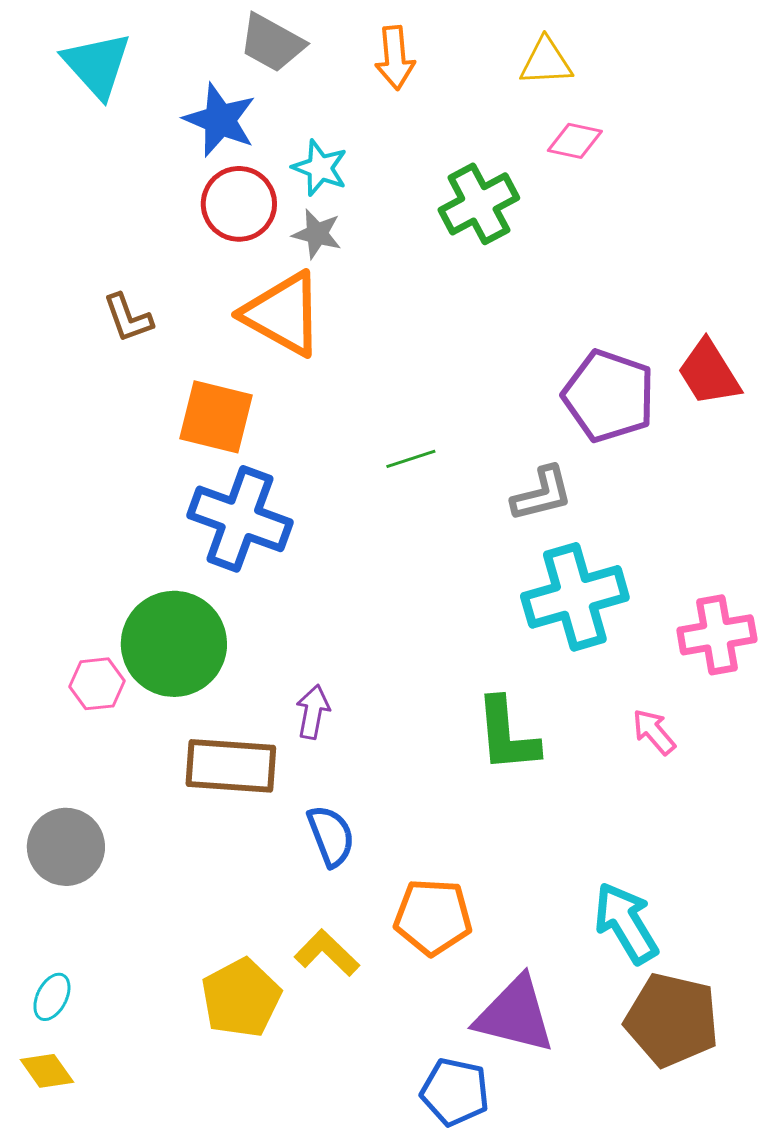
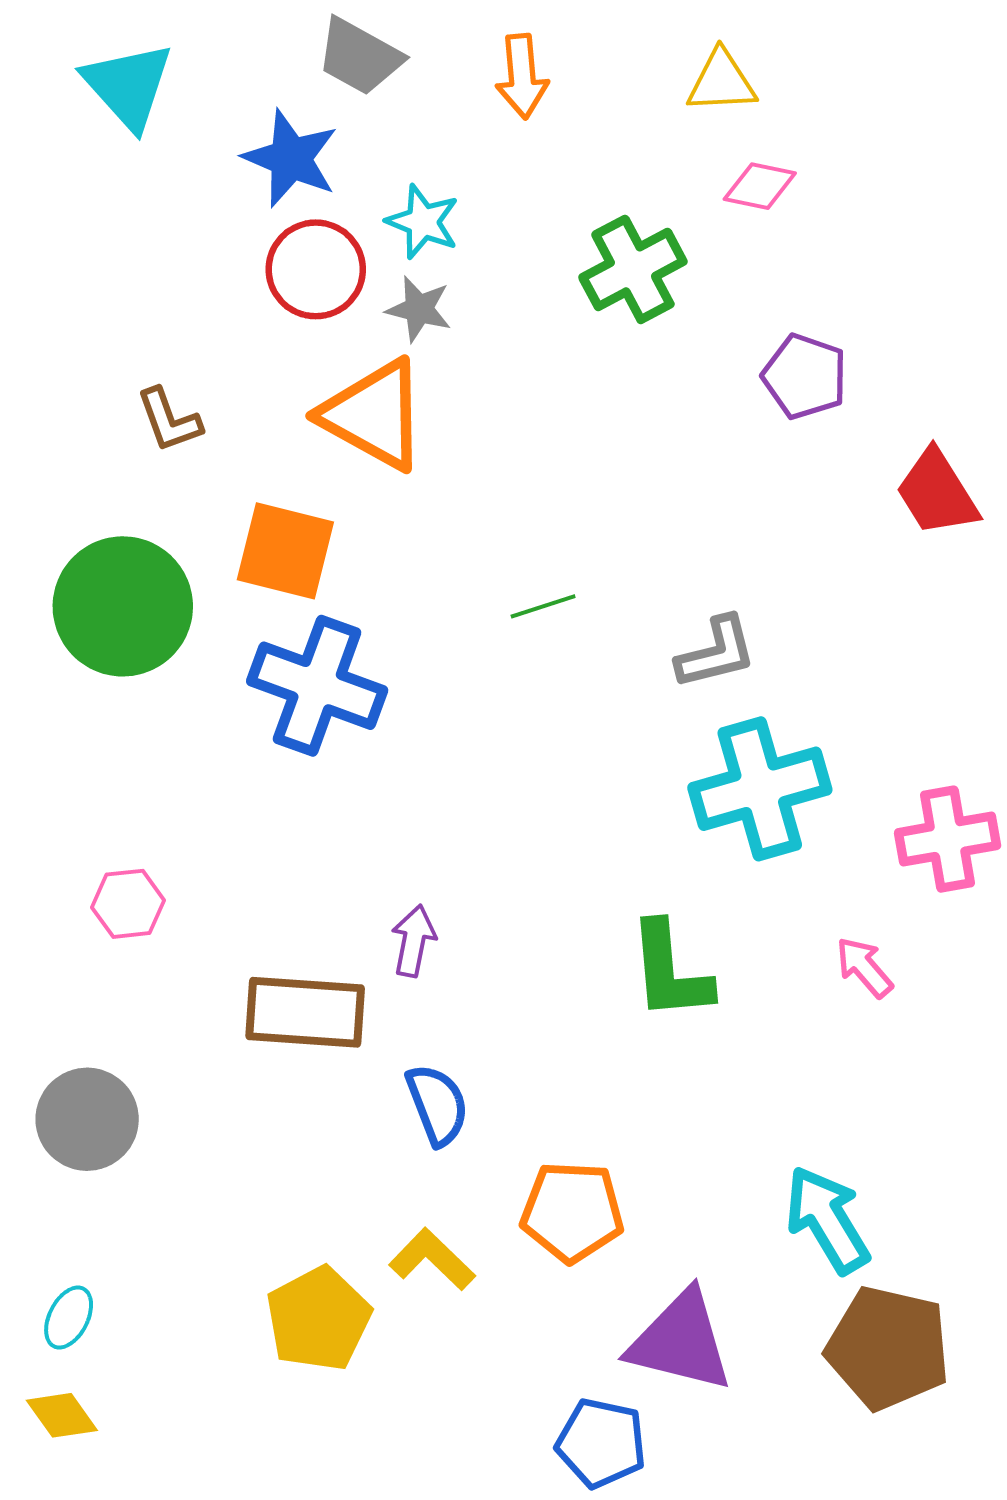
purple pentagon: (609, 396) -> (805, 376), moved, size x0.7
green circle: (174, 644) -> (123, 606), moved

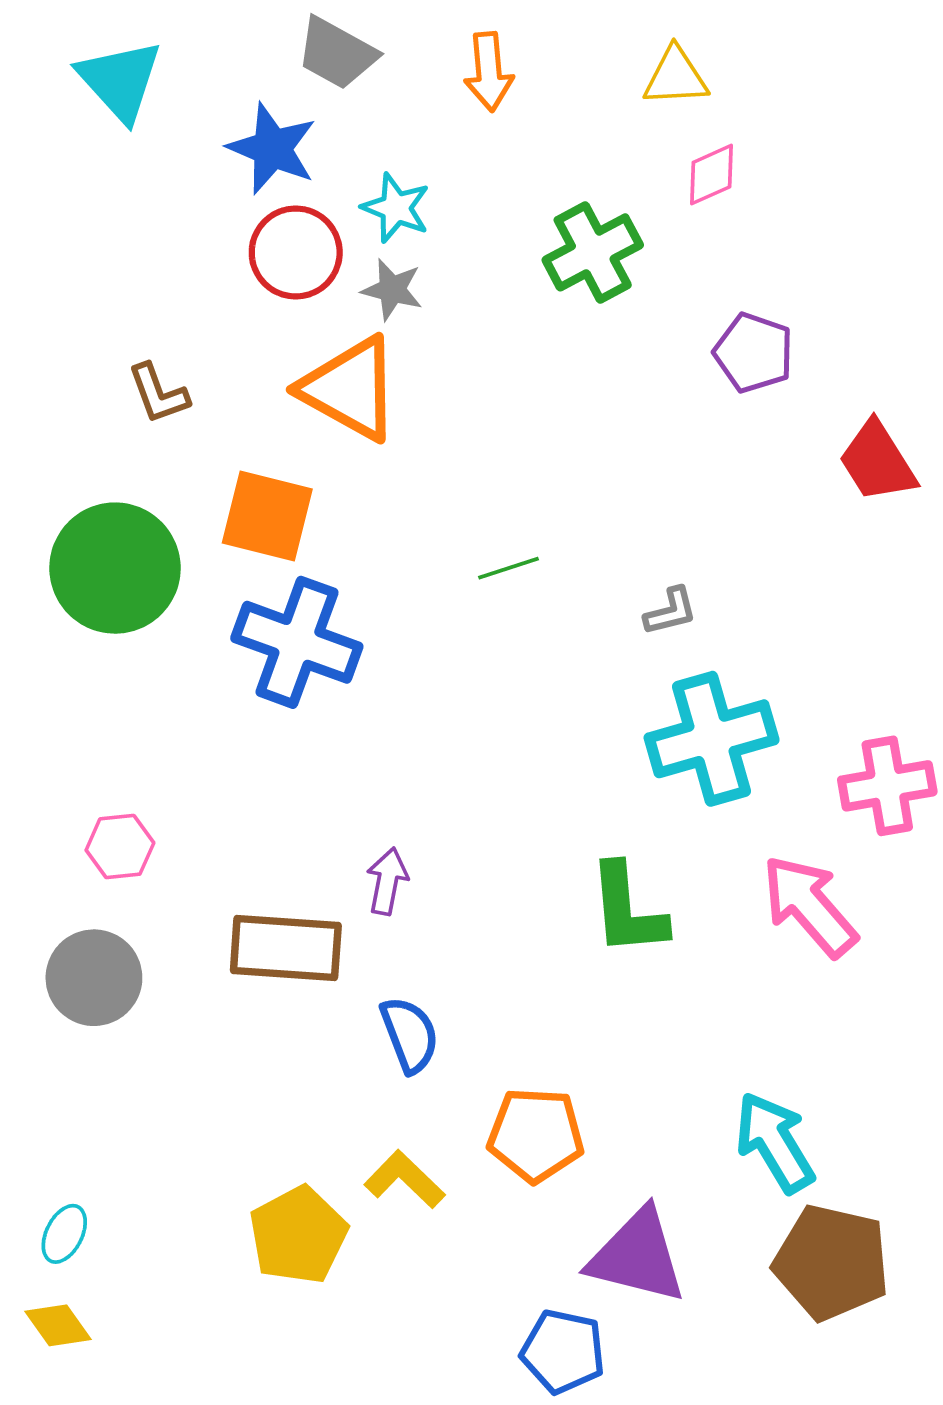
pink diamond: (760, 186) -> (712, 175), turned -36
gray L-shape: (716, 653) -> (671, 611), size x0.7
pink arrow: (864, 967) -> (809, 906), size x1.8
gray circle: (87, 1119) -> (94, 978), moved

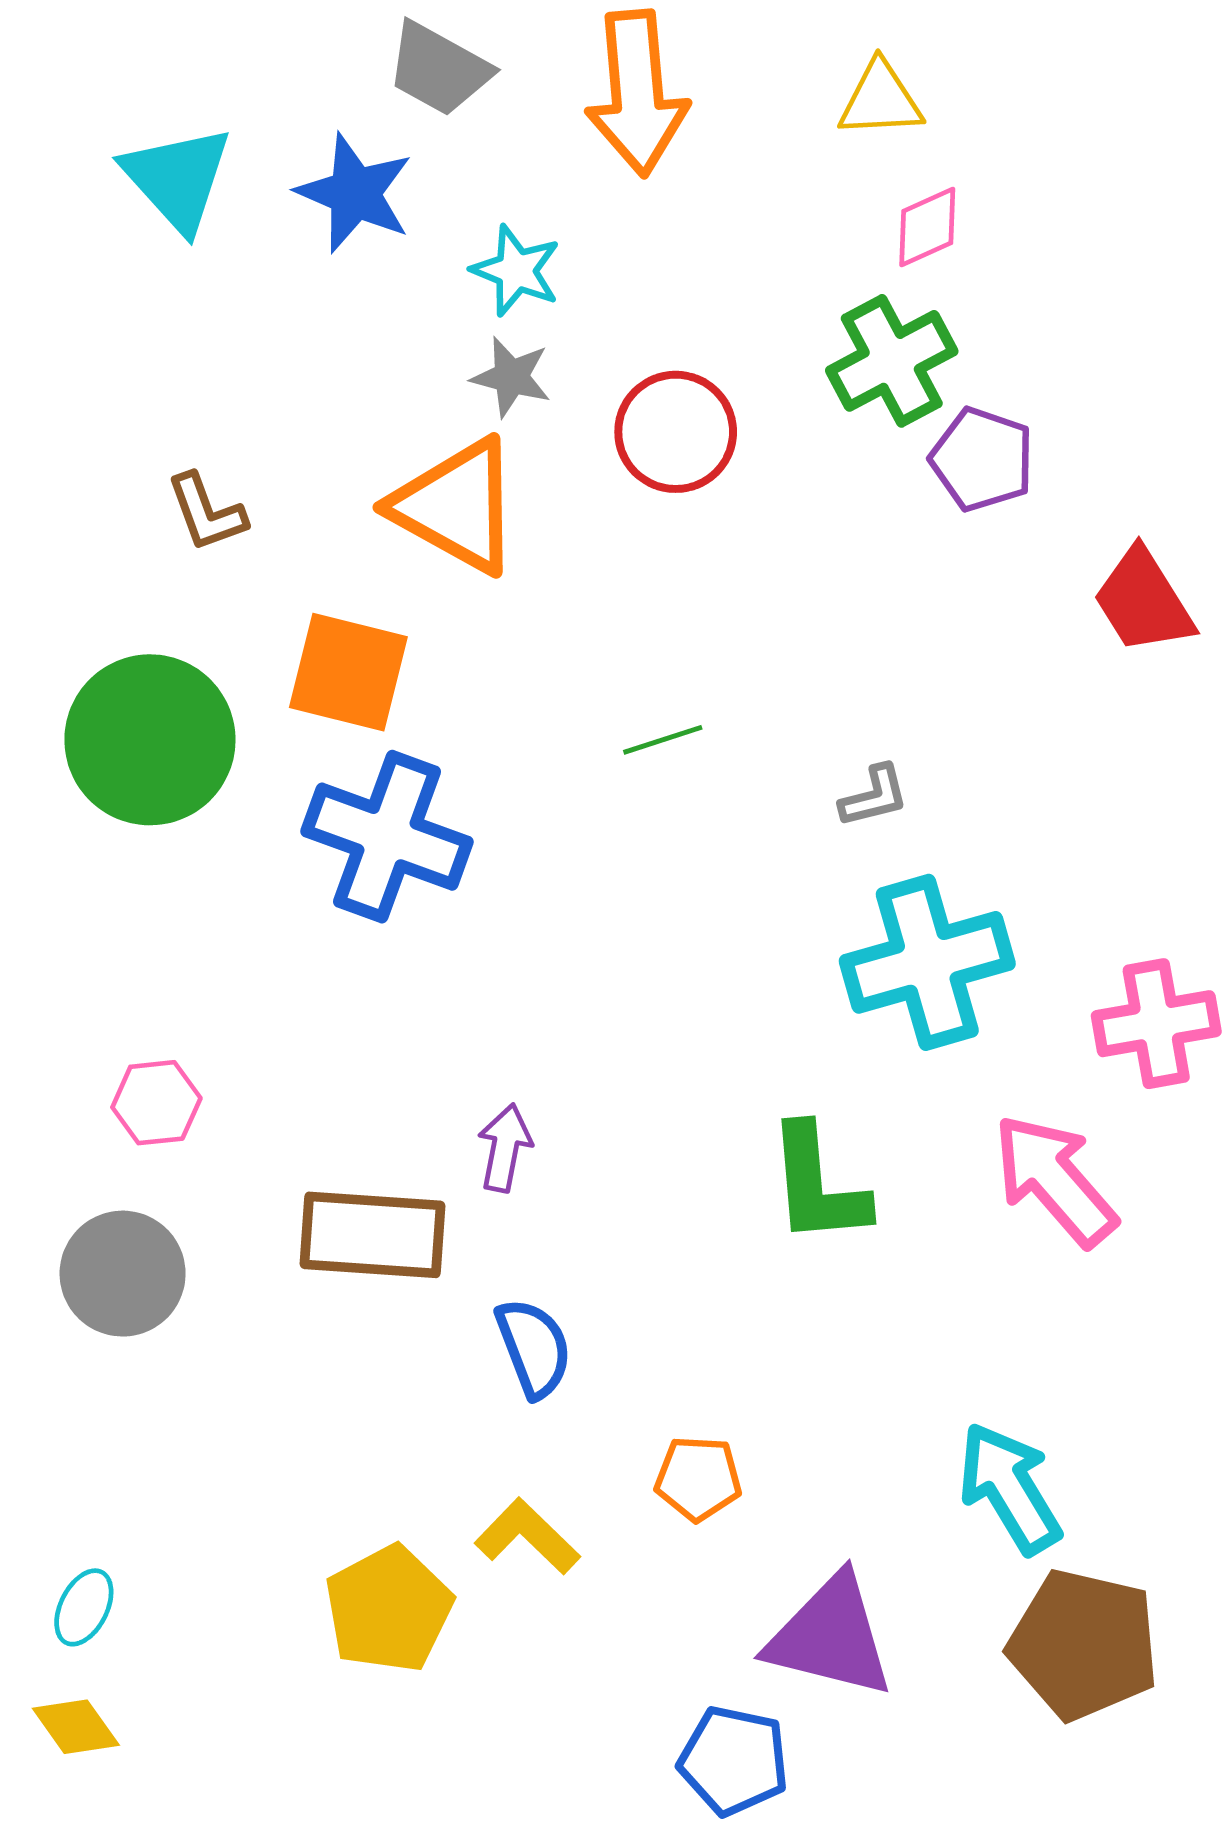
orange arrow: (489, 72) -> (637, 93), size x1.6
cyan triangle: (120, 80) -> (177, 179), moved
red circle: (296, 252) -> (676, 432), moved
green cross: (593, 252) -> (892, 361), moved
orange pentagon: (536, 1135) -> (698, 1478), size x0.7

